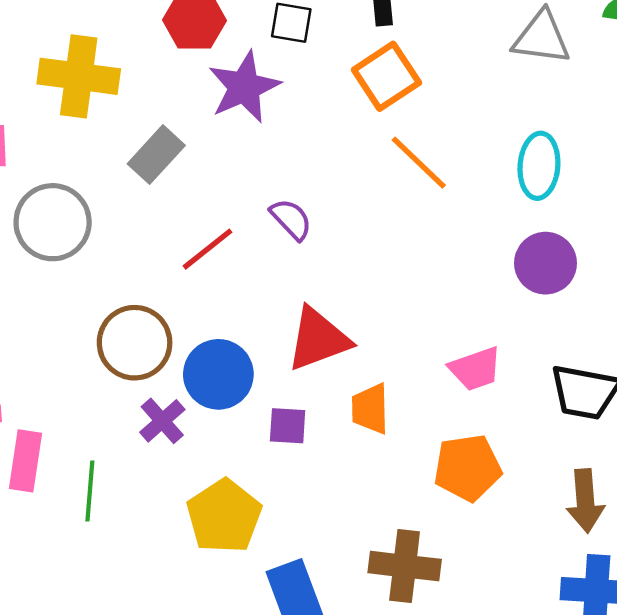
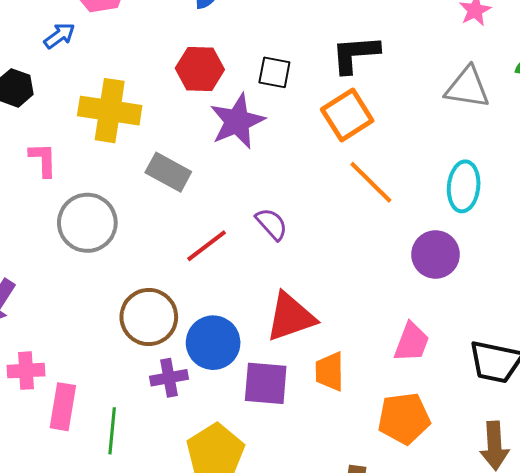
gray rectangle: (156, 155) -> (168, 172), turned 75
purple circle: (546, 263) -> (436, 254), moved
pink trapezoid: (475, 369) -> (412, 342), turned -51
purple cross: (162, 421) -> (169, 378), turned 30
purple square: (288, 426) -> (266, 383), size x1.5

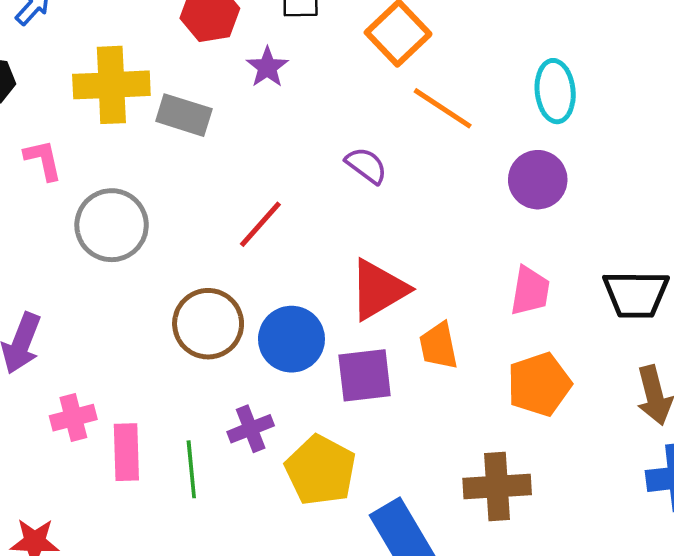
purple star: (237, 121) -> (267, 67), size x0.6
gray rectangle: (168, 172) -> (184, 115), moved
purple semicircle: (272, 224) -> (366, 165), moved
purple cross: (169, 378) -> (251, 429), moved

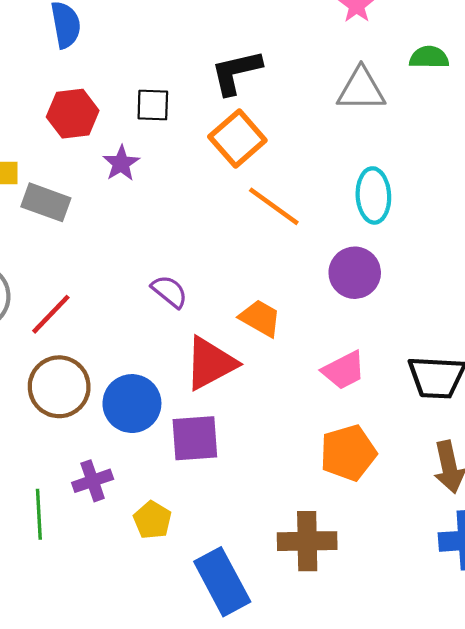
purple semicircle: (366, 165) -> (169, 291), moved
red line: (260, 224) -> (51, 314), moved
pink trapezoid: (530, 291) -> (344, 370), turned 51
orange trapezoid: (439, 346) -> (260, 318), moved, turned 129
yellow pentagon: (320, 470) -> (152, 520), size x0.6

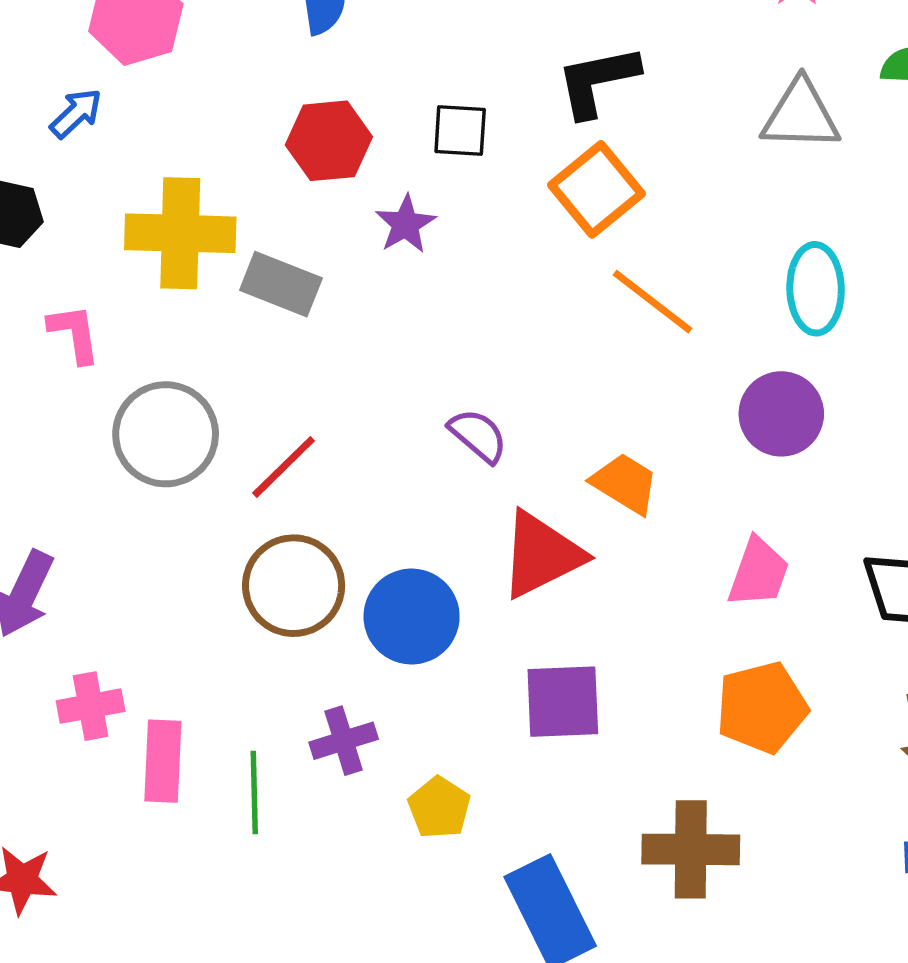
pink trapezoid: (344, 370) -> (759, 573), turned -45
purple square: (195, 438) -> (563, 702), moved

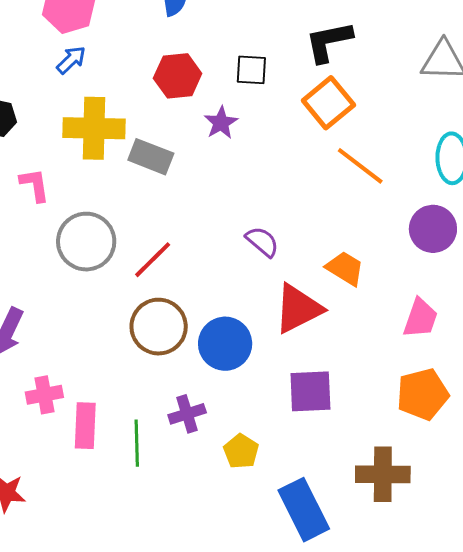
blue arrow: (76, 113) -> (71, 60), moved

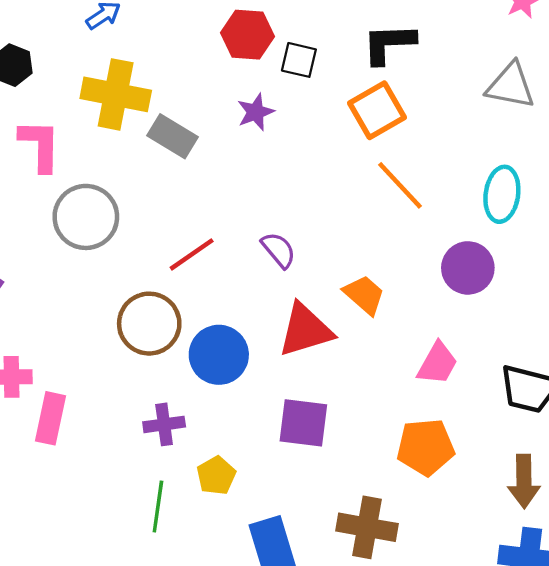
red hexagon: (178, 76) -> (248, 35), moved
pink L-shape: (35, 185) -> (40, 145), size x1.4
red line: (153, 260) -> (192, 254), moved
green line: (137, 443) -> (158, 507), moved

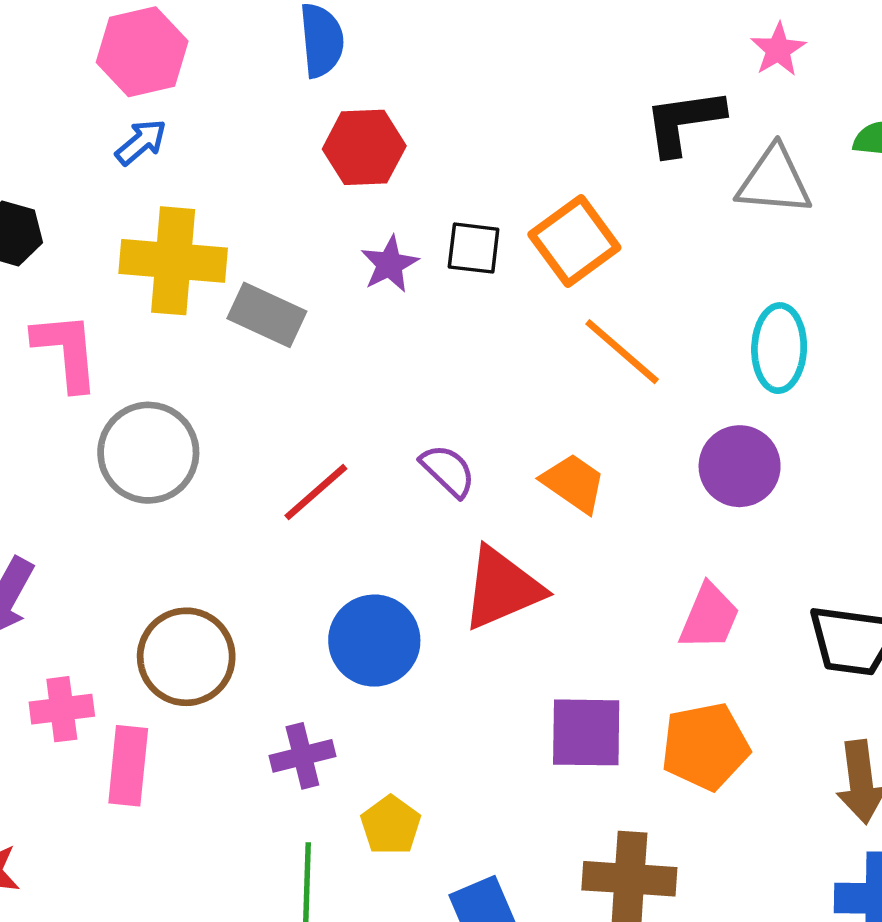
black L-shape: (389, 44) -> (684, 122), moved
black square: (299, 60) -> (474, 248), moved
orange trapezoid: (364, 295) -> (574, 483), moved
brown circle: (149, 324) -> (186, 657), moved
purple square: (303, 423) -> (586, 732), moved

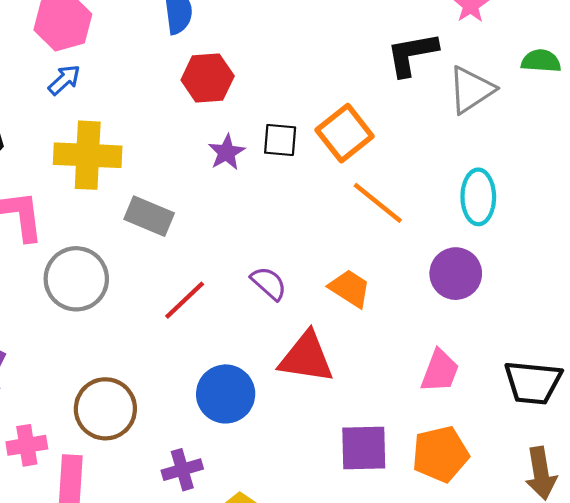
gray triangle: (774, 181) -> (471, 90), turned -36
gray rectangle: (267, 315) -> (149, 216), moved
red triangle: (502, 588) -> (306, 357), turned 34

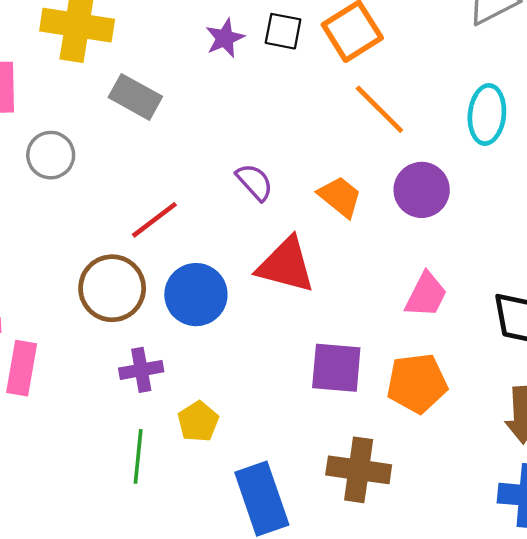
purple circle: (456, 274) -> (422, 190), moved
gray circle: (76, 279) -> (51, 155), size x0.7
red line: (185, 300) -> (154, 220), moved
brown circle: (105, 409) -> (112, 288), moved

